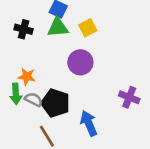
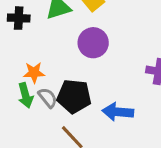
gray semicircle: (34, 100) -> (48, 98), turned 36
blue arrow: (89, 123) -> (118, 112), turned -50

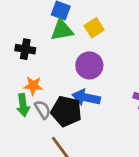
black cross: (19, 18) -> (25, 49), moved
blue arrow: (118, 112) -> (86, 98), moved

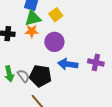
orange star: (33, 86) -> (32, 31), moved
blue arrow: (86, 98) -> (68, 64), moved

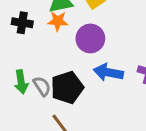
black pentagon: (40, 76) -> (67, 87), turned -30

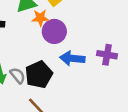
orange star: (58, 21) -> (40, 18), moved

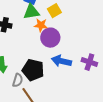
black pentagon: (39, 75) -> (33, 70), turned 30
gray semicircle: (18, 76) -> (18, 80), moved, turned 48

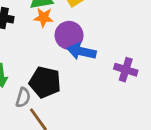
orange star: (41, 25) -> (44, 17), moved
blue arrow: (61, 61) -> (82, 51), moved

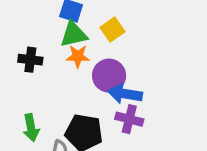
purple cross: (126, 70) -> (129, 119), moved

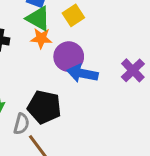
green triangle: (74, 34) -> (38, 18), turned 40
purple cross: (129, 119) -> (133, 70), moved, turned 30

